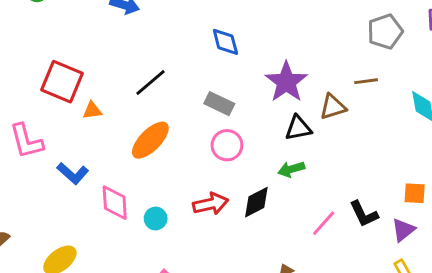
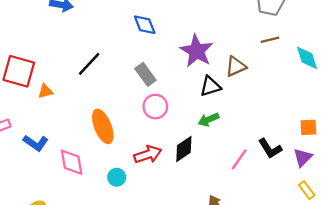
brown line: (366, 81) -> (270, 40), moved
gray rectangle: (219, 104) -> (145, 74), turned 35
orange ellipse: (150, 140) -> (103, 126), moved, turned -60
cyan circle: (156, 218) -> (117, 177), moved

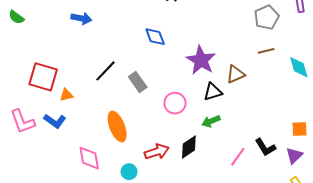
gray rectangle: (145, 74) -> (138, 82), moved
pink circle: (155, 107) -> (175, 103), moved
blue L-shape: (36, 143) -> (55, 121), moved

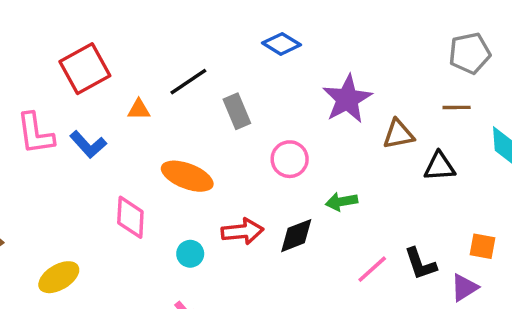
blue diamond: (155, 37) -> (281, 44), turned -50
red square: (43, 77) -> (85, 69), turned 32
black triangle: (213, 92) -> (439, 166), moved
orange triangle: (66, 95) -> (139, 110), moved
orange ellipse: (117, 127) -> (187, 176), turned -60

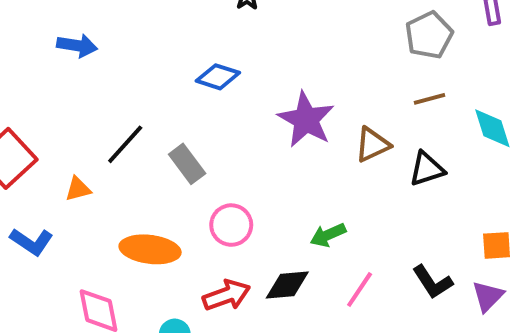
pink circle: (290, 159) -> (231, 225), moved
black diamond: (296, 236) -> (287, 285), turned 30
pink line: (372, 269) -> (360, 290), moved

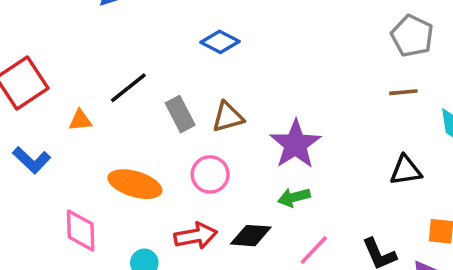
gray pentagon: (429, 35) -> (412, 36), turned -30
purple star: (306, 120) -> (295, 144), moved
brown triangle: (372, 145) -> (228, 117), moved
black triangle: (427, 169) -> (406, 170), moved

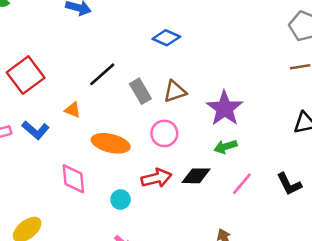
orange triangle: (80, 120) -> (73, 110), moved, turned 30

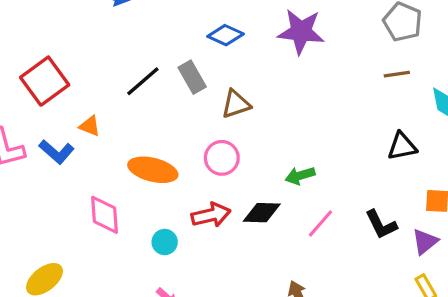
gray rectangle: (140, 91) -> (192, 77), moved
purple star: (225, 108) -> (301, 32), moved, turned -30
orange triangle: (73, 110) -> (90, 126), moved

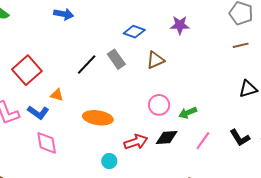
purple star: (301, 32) -> (180, 25), size x0.7
brown triangle: (236, 104) -> (155, 60), moved
pink circle: (222, 158) -> (159, 105), moved
pink diamond: (105, 215) -> (47, 143), moved

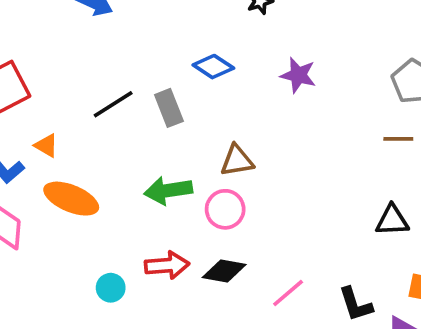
brown triangle: (155, 60) -> (237, 161), moved
green arrow: (188, 113) -> (168, 190), moved, size x1.4
orange ellipse: (98, 118) -> (71, 199), moved

